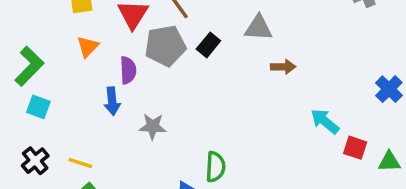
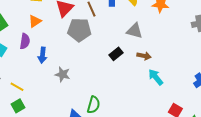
black rectangle: (208, 45) -> (116, 54), moved
purple semicircle: (128, 70) -> (25, 41), moved
cyan arrow: (325, 121) -> (156, 77), moved

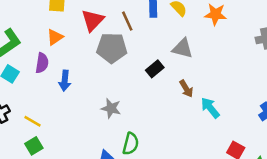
black rectangle: (116, 54) -> (155, 69), moved
brown arrow: (144, 56) -> (186, 89), moved, turned 48
gray star: (63, 74) -> (111, 108), moved

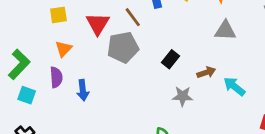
gray triangle: (183, 48) -> (225, 31), moved
brown arrow: (186, 89) -> (206, 72), turned -66
gray star: (111, 108) -> (183, 96), moved

